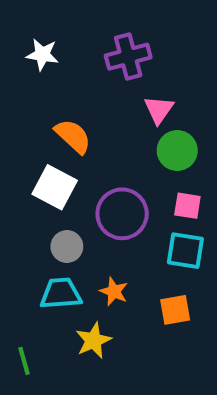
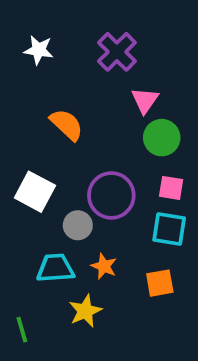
purple cross: (128, 57) -> (117, 52), turned -30
white square: (55, 187) -> (35, 192), moved
gray circle: (67, 247) -> (78, 225), moved

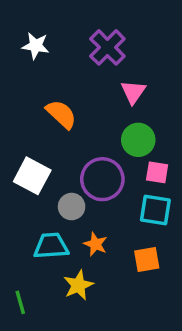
green circle: (162, 138) -> (138, 140), moved

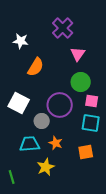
white star: (36, 46) -> (21, 41), moved
orange semicircle: (61, 114) -> (36, 67), turned 78

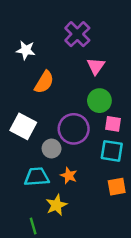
orange square: (86, 152) -> (117, 187), moved
green line: (12, 177) -> (33, 226), moved

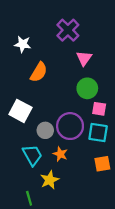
purple circle: (74, 129) -> (70, 126), moved
cyan trapezoid: (37, 177) -> (32, 155), turned 65

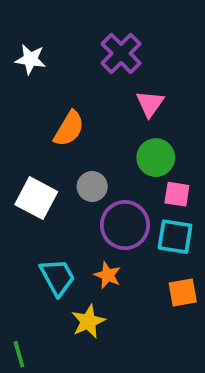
white star: (23, 44) -> (30, 59), moved
gray circle: (45, 130) -> (92, 186), moved
green line: (29, 198) -> (19, 354), moved

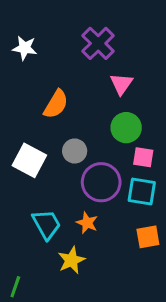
green line: (19, 354) -> (15, 287), turned 35

